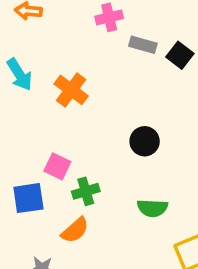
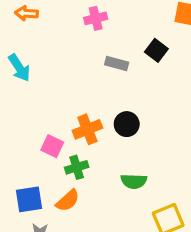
gray rectangle: (143, 45) -> (117, 64), moved
orange cross: (71, 90) -> (87, 129), moved, turned 32
blue square: (28, 198) -> (29, 199), moved

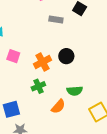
pink square: (52, 146) -> (13, 56), moved
orange semicircle: (68, 201) -> (58, 106), moved

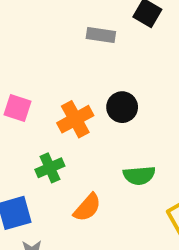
green cross: (38, 86) -> (50, 168), moved
orange semicircle: (58, 106) -> (87, 208), moved

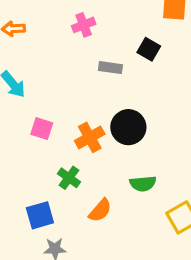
black circle: (122, 107) -> (128, 127), size x1.4
green cross: (50, 168) -> (69, 178), turned -30

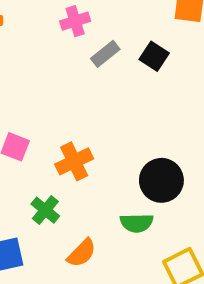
gray rectangle: (110, 68) -> (105, 54), moved, turned -50
black circle: (128, 127) -> (161, 180), moved

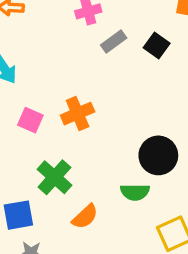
orange cross: (74, 161) -> (78, 114), moved
green cross: (45, 210) -> (55, 177), size x1.4

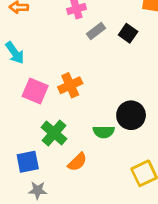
pink square: (30, 120) -> (35, 91), size x1.4
green semicircle: (135, 192) -> (104, 132), moved

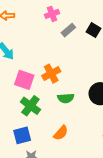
green semicircle: (104, 132) -> (66, 98), moved
green cross: (54, 133) -> (30, 106), moved

